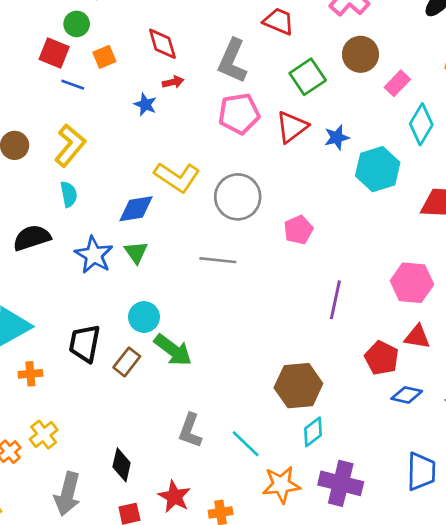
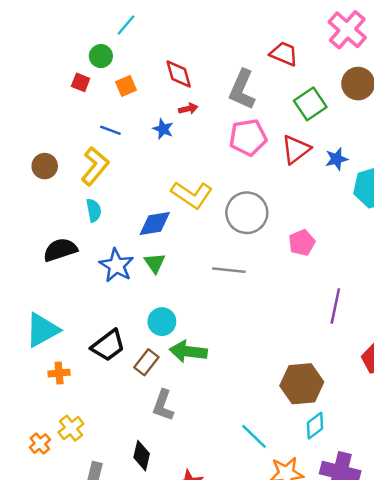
red square: (54, 53) -> (81, 82), size x0.7
blue line: (73, 85) -> (110, 130), moved
black trapezoid: (85, 343) -> (108, 346), turned -138
green arrow: (173, 350) -> (188, 351), turned 150
gray L-shape: (190, 431) -> (163, 405), moved

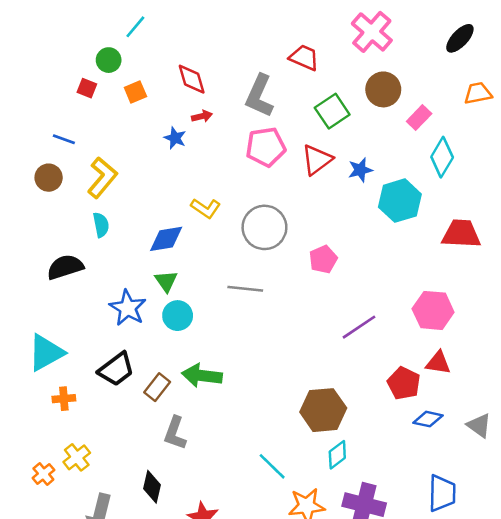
blue line: (110, 130) -> (64, 139), moved
yellow L-shape: (192, 195) -> (206, 208), size x0.7
blue star: (116, 265) -> (128, 308), moved
purple line: (335, 306) -> (359, 327), turned 44
cyan circle: (162, 322) -> (178, 316), moved

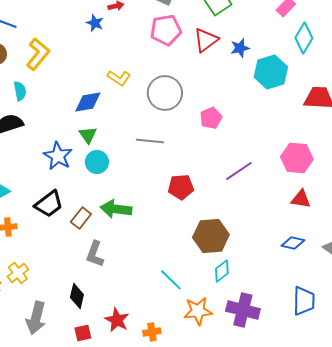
cyan semicircle: (101, 225) -> (20, 91), moved
red pentagon: (404, 383) -> (181, 187), moved, turned -30

